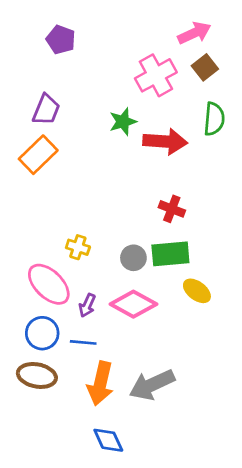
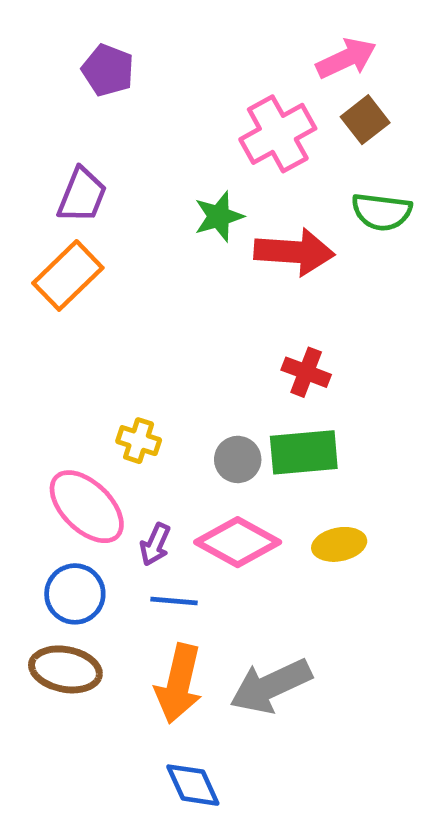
green semicircle: (214, 119) -> (382, 212), turned 92
yellow ellipse: (197, 291) -> (339, 544), moved, turned -48
blue line: (83, 342) -> (174, 601), moved

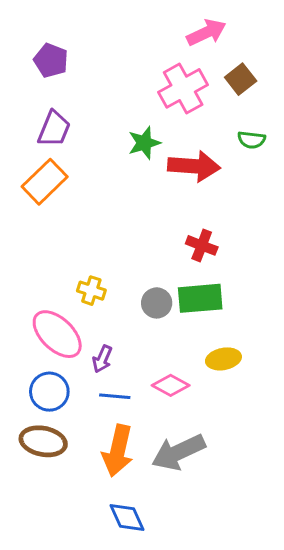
pink arrow: (346, 58) -> (206, 32), moved
purple pentagon: (108, 70) -> (51, 60), moved
green semicircle: (382, 212) -> (251, 140), size x0.7
pink diamond: (238, 542) -> (171, 385), moved, size x0.7

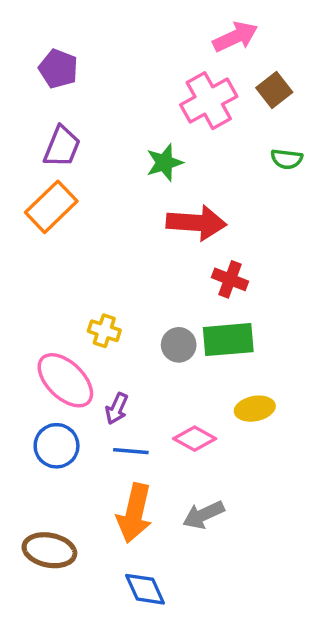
red arrow: (194, 166) -> (196, 223), moved
brown ellipse: (43, 441) -> (49, 550), moved
gray arrow: (178, 452) -> (203, 515), size x0.7

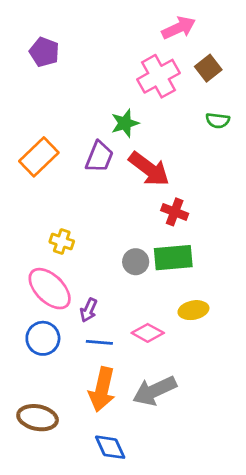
purple trapezoid: (62, 147) -> (99, 157), moved
red arrow: (196, 223) -> (149, 169), turned 33
yellow cross: (104, 331) -> (62, 242), moved
gray arrow: (203, 515) -> (154, 391), size x1.4

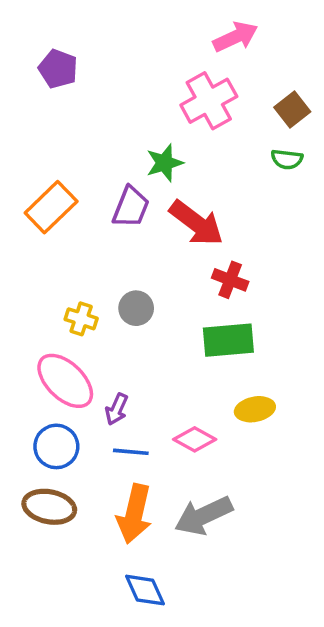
brown square: (208, 68) -> (292, 110), moved
gray circle: (136, 262) -> (136, 308), moved
brown ellipse: (38, 418) -> (49, 507), moved

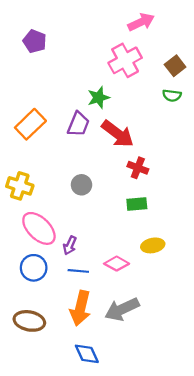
yellow cross: (81, 319) -> (20, 186), moved, size x1.4
green rectangle: (228, 340) -> (137, 204), size x0.7
brown ellipse: (49, 507) -> (29, 321), moved

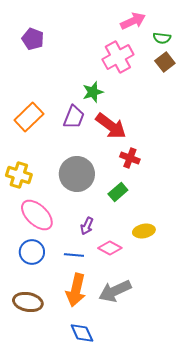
green semicircle: (172, 95) -> (162, 38), moved
gray circle: (81, 185) -> (77, 174), size x1.8
green rectangle: (137, 204) -> (118, 192), moved, turned -36
purple arrow: (70, 245) -> (87, 226), moved

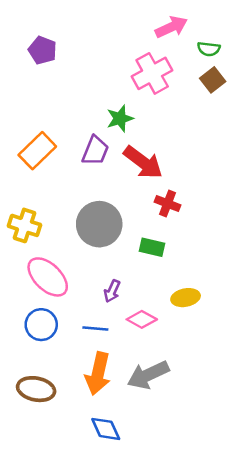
green rectangle: (118, 192) -> (152, 247), turned 54

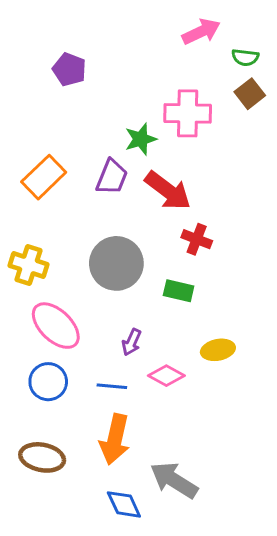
purple pentagon: (43, 50) -> (69, 69), moved
pink cross: (152, 73) -> (188, 113), moved, turned 30
gray arrow: (148, 375) -> (174, 480), moved, turned 57

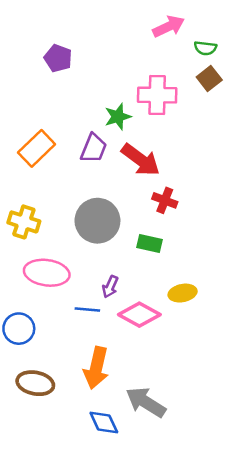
pink ellipse: (56, 326) -> (47, 273), turned -36
pink diamond: (166, 376) -> (139, 315), size x1.4
blue circle: (48, 382) -> (19, 329), moved
blue line: (112, 386) -> (87, 310), moved

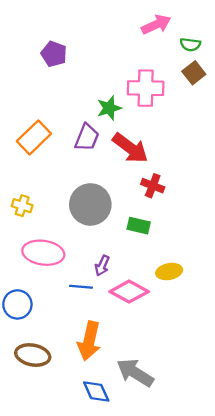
yellow cross: (24, 222) -> (22, 206), size x0.7

